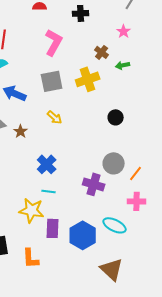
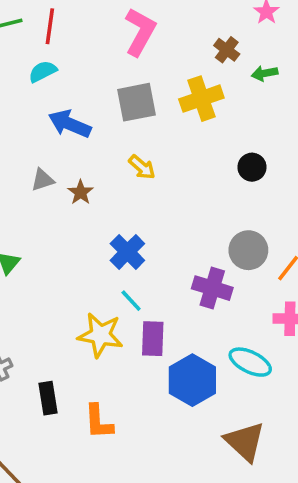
cyan line: (49, 191) -> (131, 301), turned 40
purple rectangle: (53, 228) -> (153, 339), moved

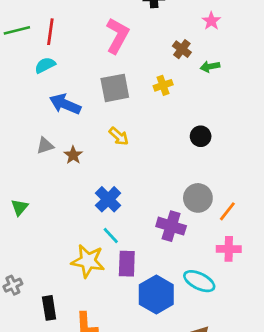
yellow cross: (201, 99) -> (163, 85), size x0.6

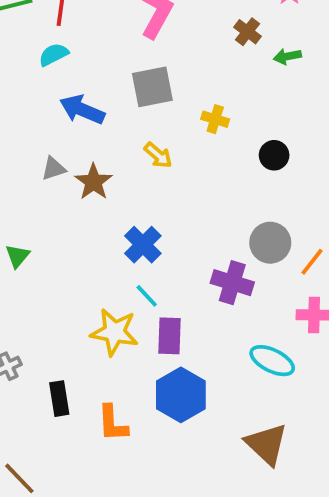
yellow cross: (163, 85) -> (215, 119), moved, turned 36
brown star: (73, 155) -> (93, 182), size x1.4
blue hexagon: (156, 295) -> (181, 395), moved

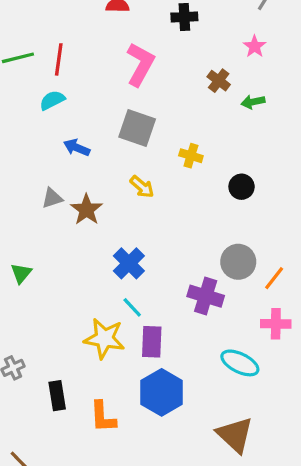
gray square: (152, 87) -> (137, 128), turned 30
blue arrow: (82, 110) -> (77, 148), size x0.7

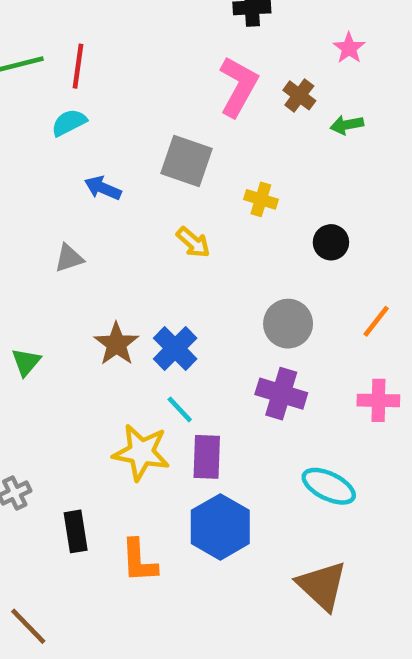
pink L-shape: (140, 64) -> (238, 86), moved
brown star: (86, 210) -> (116, 344), moved
gray circle: (238, 262) -> (288, 324), moved
orange line: (274, 278) -> (376, 321), moved
pink cross: (276, 324) -> (378, 400), moved

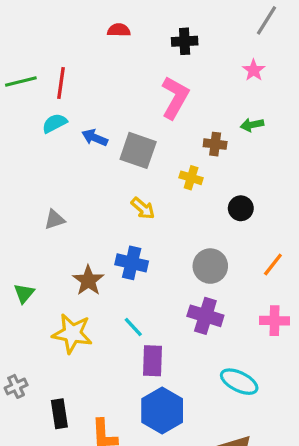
brown cross: (299, 95) -> (215, 144), moved, turned -30
blue arrow: (103, 188) -> (95, 138), moved
blue cross: (175, 348) -> (132, 263), moved, turned -32
yellow star: (141, 452) -> (72, 333), moved

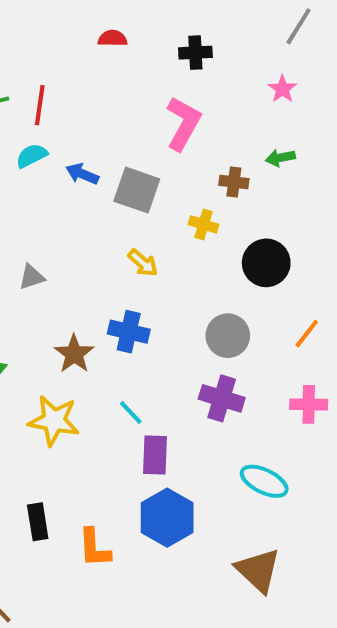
black circle: (241, 208) -> (266, 263), size x1.5

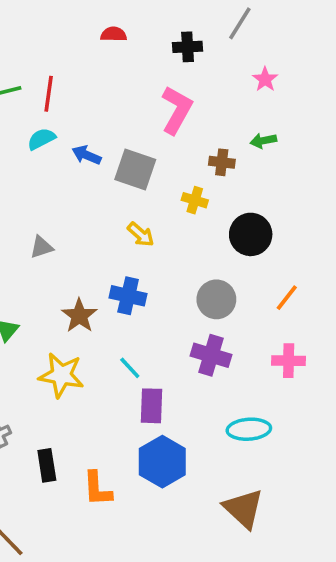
gray line: (299, 26) -> (240, 23), moved
cyan ellipse: (264, 481) -> (249, 429), turned -30

